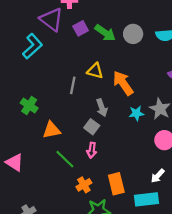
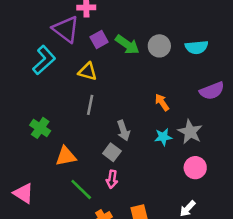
yellow triangle: (95, 71) -> (88, 72), moved
orange arrow: (123, 83) -> (162, 102), moved, size x0.6

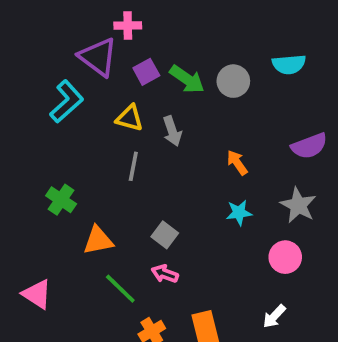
cyan semicircle: (196, 47) -> (289, 64), moved
gray arrow: (123, 131) -> (172, 131), moved
gray star: (190, 132) -> (298, 205), moved
pink arrow: (112, 179) -> (165, 274), turned 102

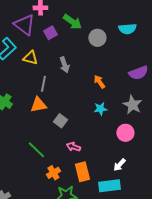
green arrow: (187, 79) -> (72, 22), moved
yellow triangle: (130, 118) -> (30, 58), moved
orange triangle: (98, 240) -> (38, 105), moved
pink arrow: (165, 274) -> (73, 147), moved

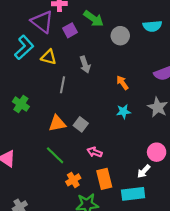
orange triangle: (38, 105) -> (57, 123), moved
pink circle: (125, 133) -> (157, 152), moved

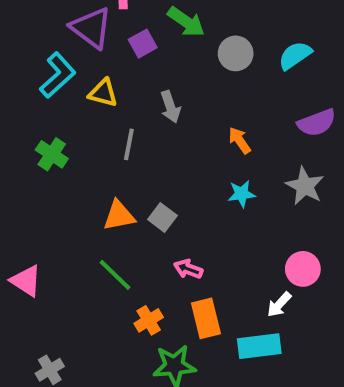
cyan semicircle: (152, 26) -> (295, 55), moved, turned 150
green cross: (21, 104) -> (52, 154), moved

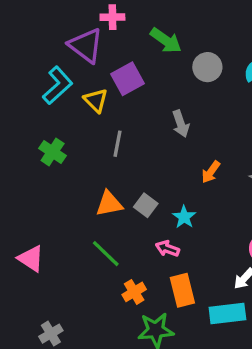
purple square: (143, 44) -> (127, 79), moved, size x1.4
yellow triangle: (103, 93) -> (96, 100), turned 30
gray arrow: (170, 107) -> (181, 124), moved
orange arrow: (240, 140) -> (211, 172), moved, turned -110
cyan star: (242, 194) -> (184, 217), moved, turned -30

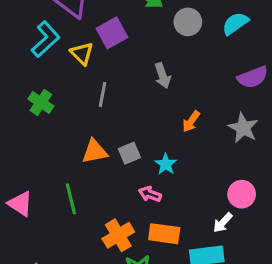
gray square: (146, 205) -> (129, 153), turned 30
green line: (106, 254) -> (71, 199), moved, turned 32
orange rectangle: (182, 290) -> (164, 234), turned -68
orange cross: (134, 292) -> (118, 235), size x1.4

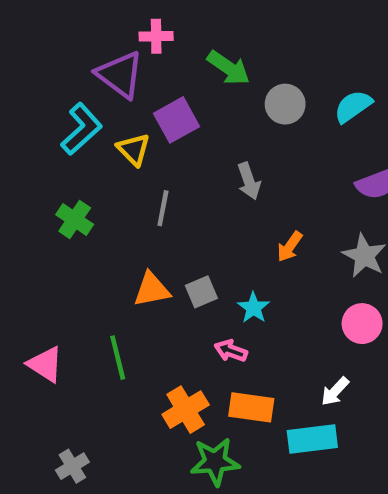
pink circle: (242, 194) -> (362, 324), moved

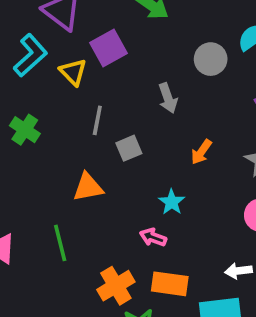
gray circle: (285, 104) -> (211, 59), moved
gray square: (201, 292) -> (129, 148), moved
white arrow: (335, 391) -> (238, 271), turned 40

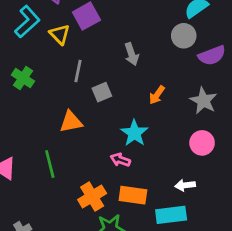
gray circle: (211, 59) -> (184, 36), moved
cyan star: (172, 202) -> (134, 133), size x1.4

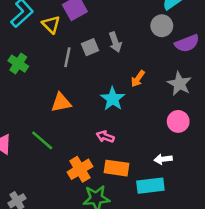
gray square: (102, 92) -> (90, 47), moved
cyan star: (134, 133) -> (113, 99), moved
green line: (50, 164) -> (42, 140), turned -35

